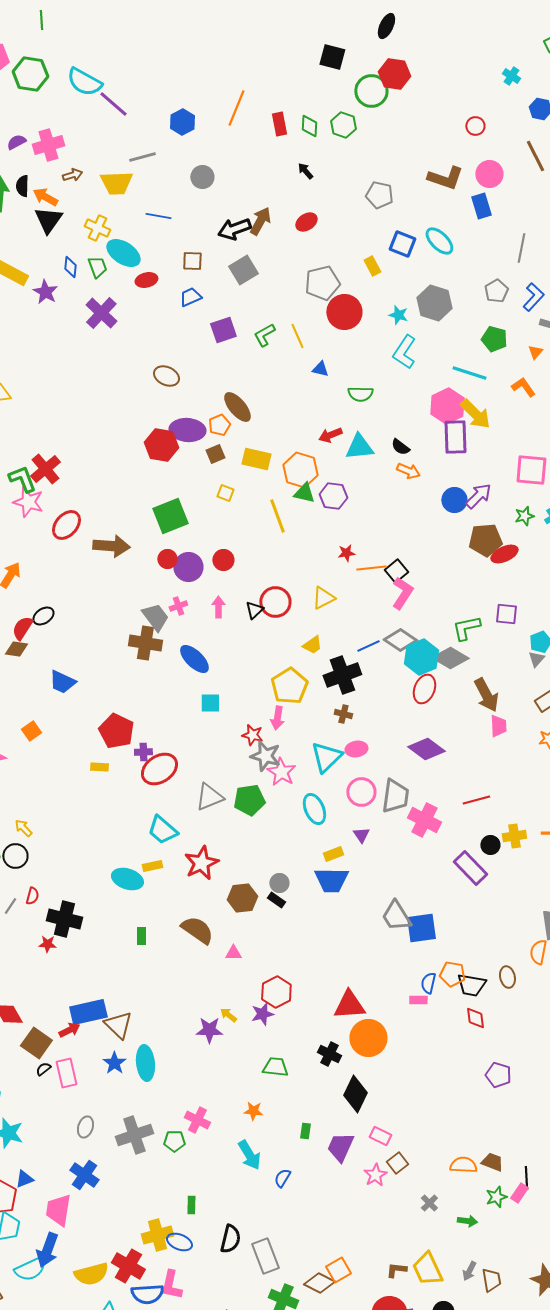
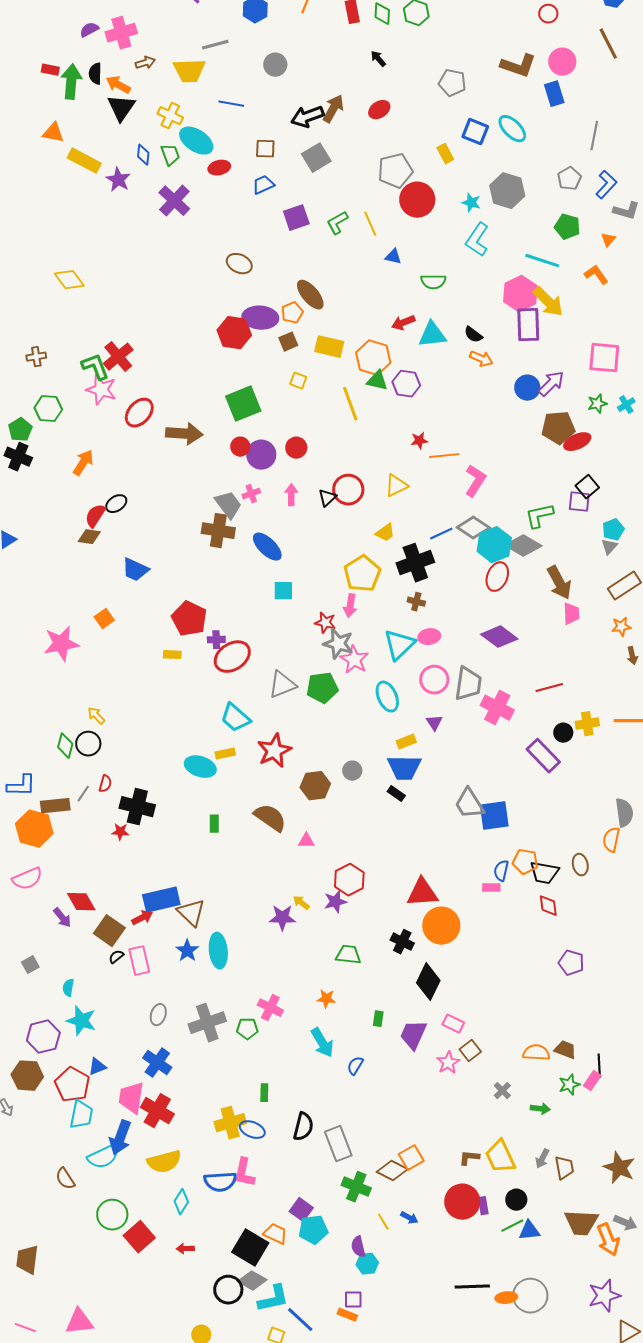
black square: (396, 571) -> (587, 487), moved
black rectangle: (276, 900) -> (396, 794), moved
red cross: (128, 1266) -> (157, 1111), moved

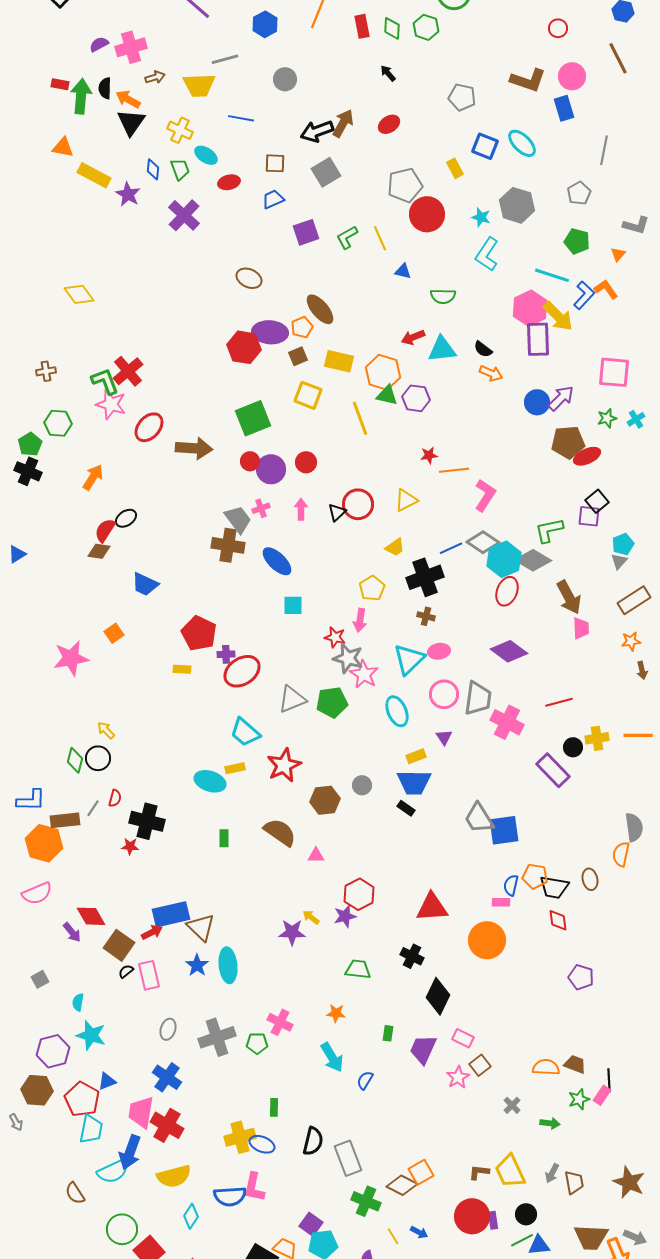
cyan ellipse: (196, 141) -> (206, 155), size x0.7
blue L-shape: (606, 185) -> (584, 295), moved
yellow square: (298, 381) -> (308, 395), size x1.6
yellow pentagon: (362, 574) -> (372, 588), size x0.7
orange circle: (441, 926) -> (487, 940), moved

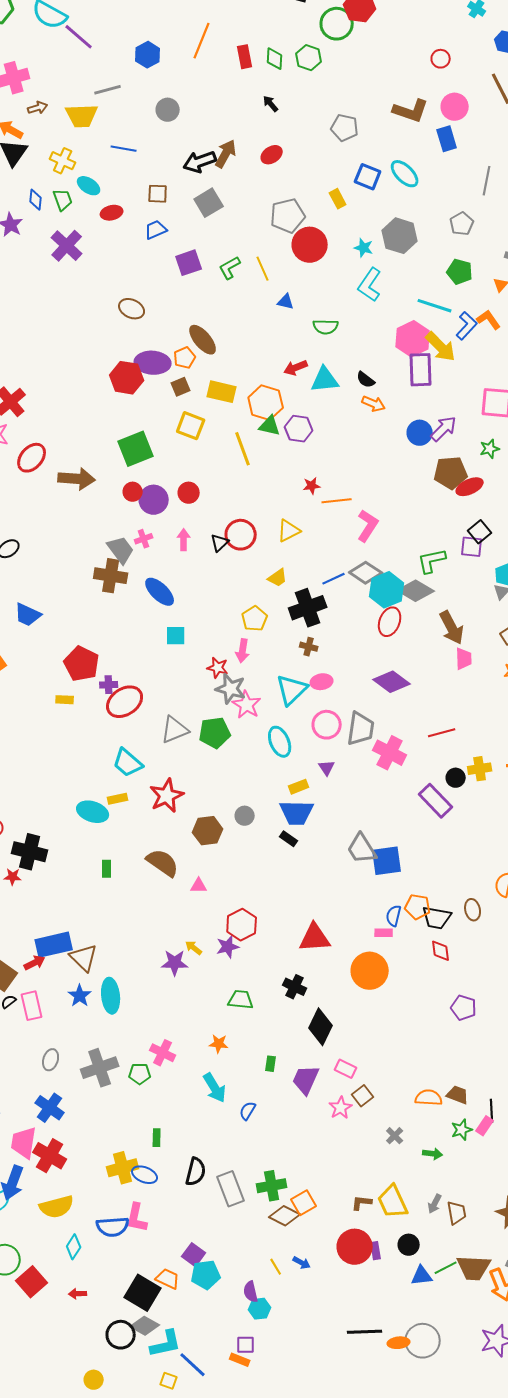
green cross: (366, 1201) -> (272, 1186), moved, turned -32
green line: (522, 1240) -> (446, 1268), moved

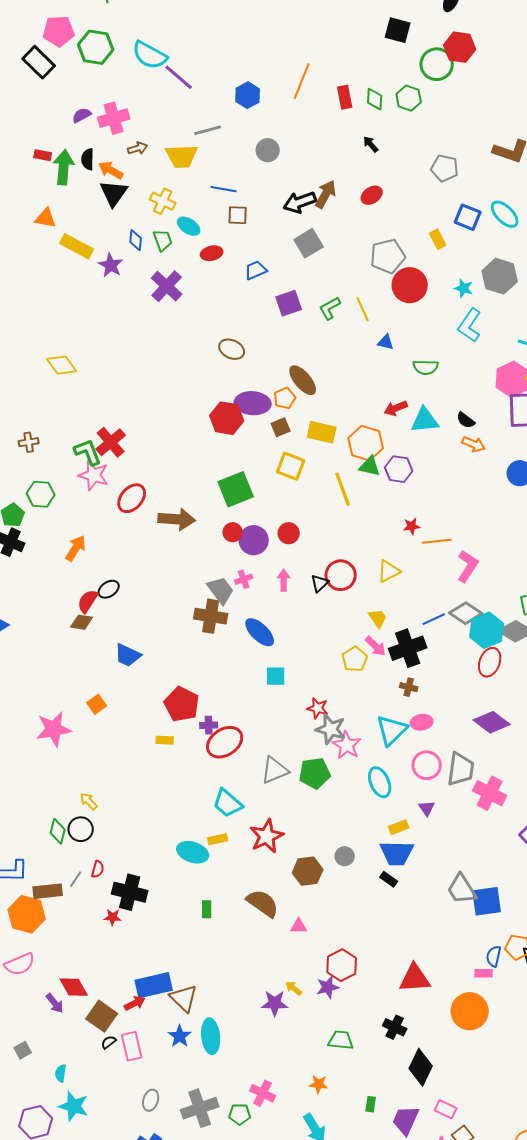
brown square: (158, 194) -> (238, 215), moved
yellow trapezoid: (278, 578) -> (378, 618), turned -90
pink arrow: (243, 651) -> (376, 646), moved, turned -55

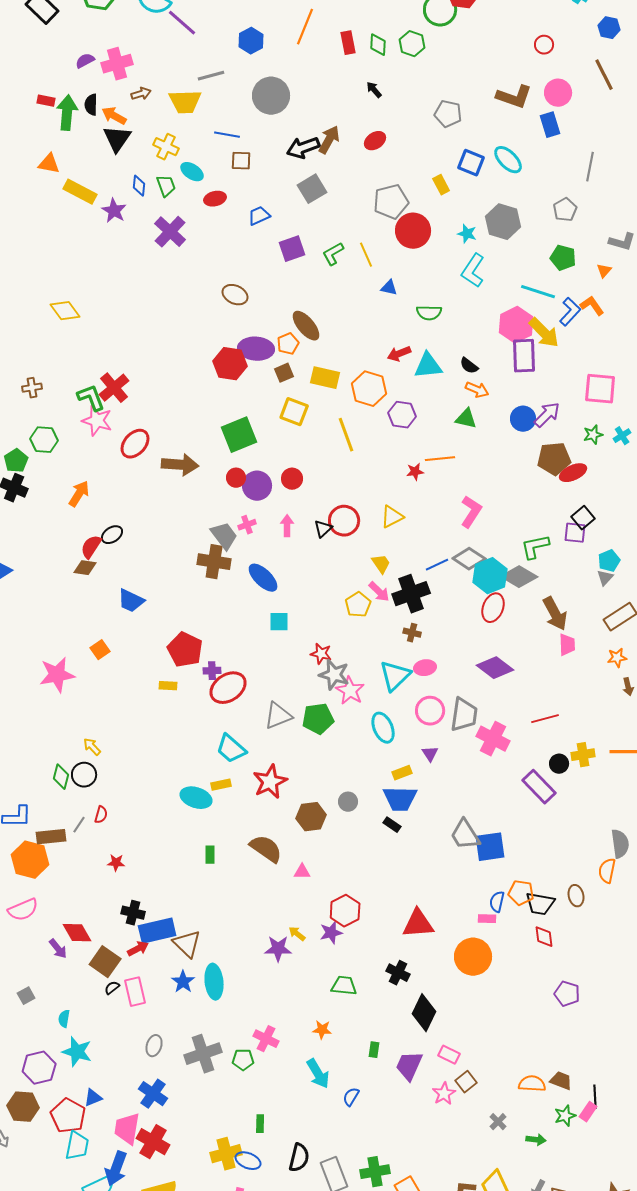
gray circle: (268, 150) -> (271, 96), size x1.6
green triangle: (370, 466) -> (466, 419), moved
orange line: (437, 541) -> (440, 459), moved
black cross: (130, 892) -> (133, 913), moved, size x0.7

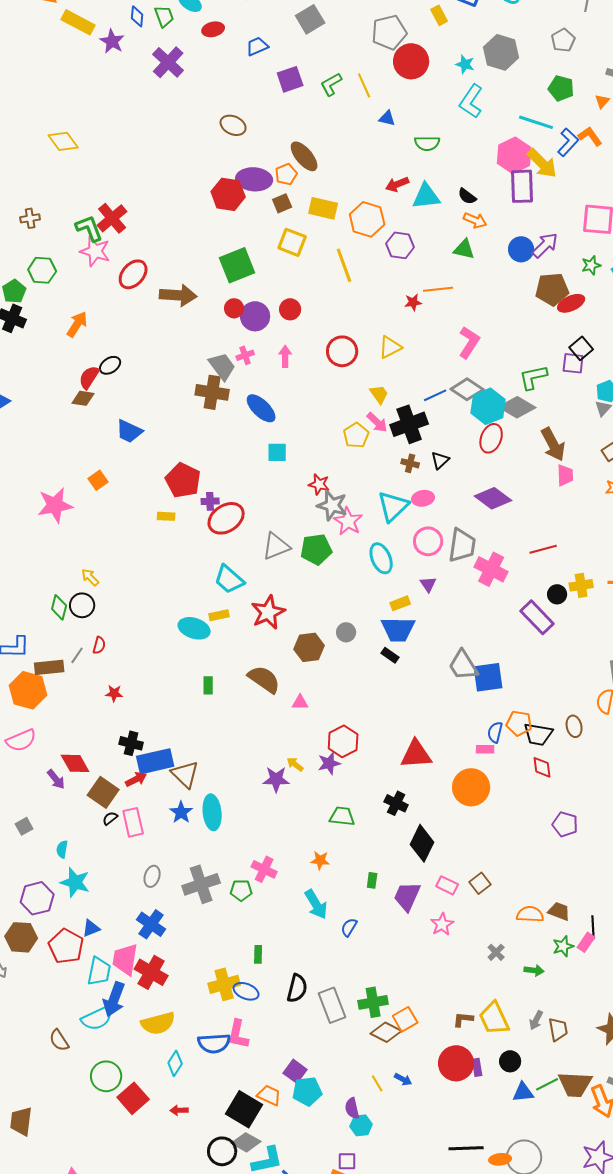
black triangle: (323, 529) -> (440, 460), moved
brown square: (466, 1082) -> (480, 883), moved
cyan trapezoid: (77, 1146) -> (99, 971), moved

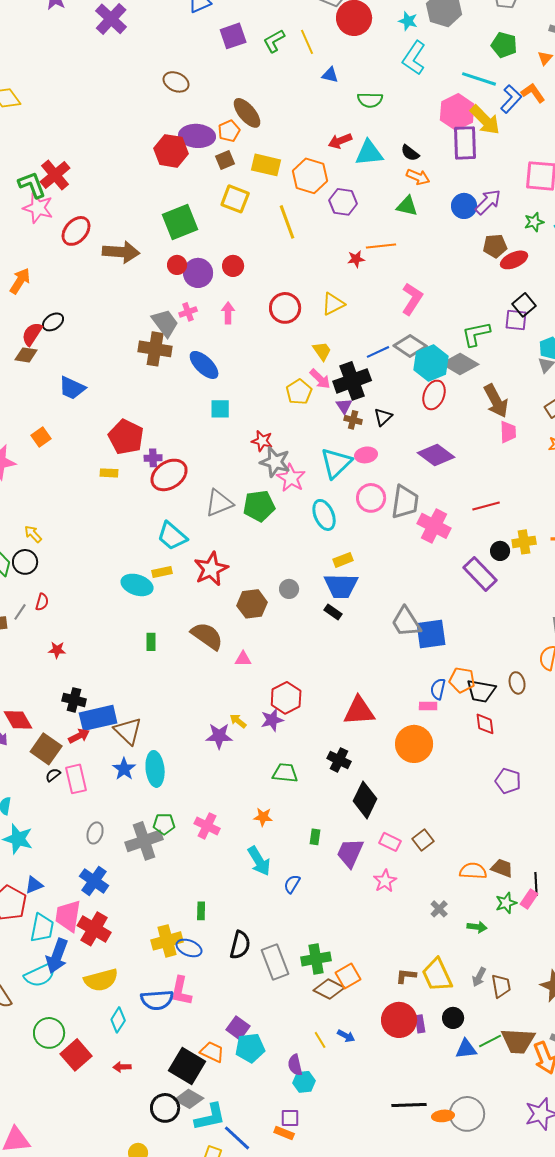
brown pentagon: (552, 289) -> (495, 246), size x0.7
purple triangle: (428, 584) -> (344, 406), moved
green pentagon: (241, 890) -> (164, 824), moved

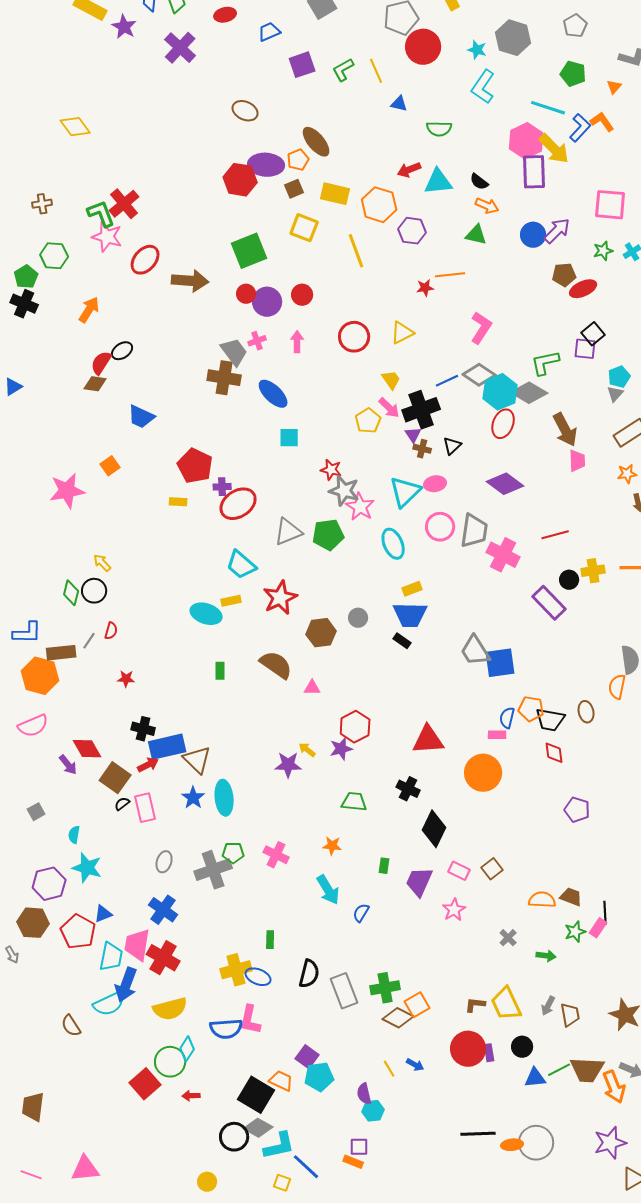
green circle: (49, 1033) -> (170, 1062), moved

